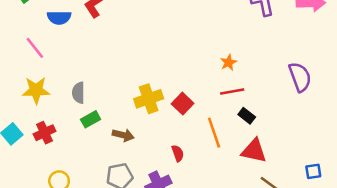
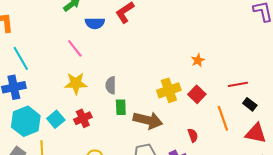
orange star: (229, 62) -> (198, 60), moved
green rectangle: (91, 119) -> (121, 107), turned -63
brown arrow: (123, 135) -> (148, 120), size x1.6

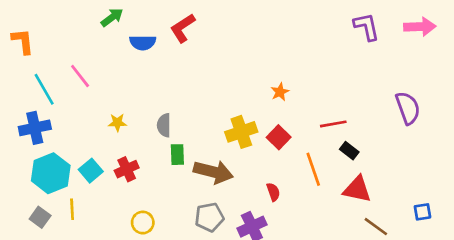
pink line: (75, 48) -> (80, 76), moved
yellow star: (76, 83) -> (117, 123), size x0.6

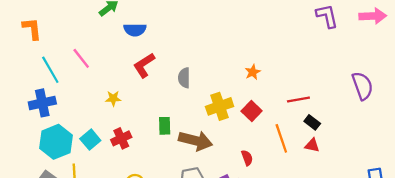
red L-shape: (183, 28) -> (144, 65), moved
gray semicircle: (164, 125) -> (184, 78), moved
red triangle: (357, 189) -> (312, 145), moved, size x0.6

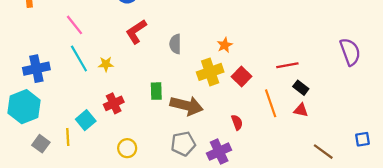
cyan line: (50, 70) -> (79, 59), moved
orange star: (253, 72) -> (225, 45), moved
cyan square: (90, 140) -> (86, 120), moved
cyan hexagon: (56, 142) -> (24, 107), moved

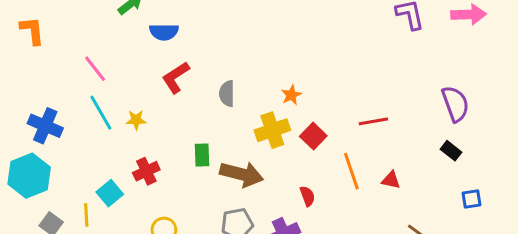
blue cross: (36, 69) -> (45, 126), turned 35
black rectangle: (301, 88) -> (451, 151), moved
blue square: (362, 139) -> (472, 199), moved

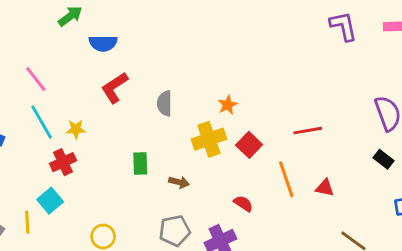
red cross: (146, 171) -> (63, 162), moved
brown arrow: (242, 174) -> (179, 182), size x0.5
red semicircle: (307, 196) -> (243, 204), turned -36

